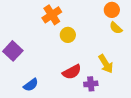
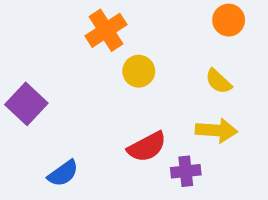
yellow semicircle: (116, 28) -> (218, 81), moved
yellow arrow: (106, 64) -> (216, 130), turned -54

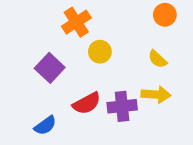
purple square: (26, 104) -> (50, 68), moved
red semicircle: (147, 147) -> (87, 103), moved
purple cross: (186, 171) -> (122, 106), moved, size x1.4

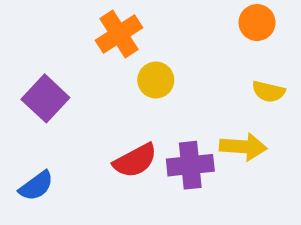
yellow semicircle: (157, 59) -> (269, 92), moved, turned -30
purple square: (50, 68) -> (45, 98), moved
blue semicircle: (45, 125) -> (36, 186), moved

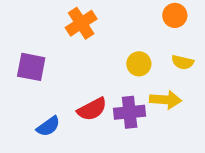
yellow circle: (156, 80) -> (139, 64), moved
purple square: (45, 98) -> (31, 67), turned -32
blue semicircle: (36, 186) -> (48, 126), moved

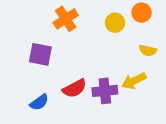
yellow circle: (139, 64) -> (115, 23), moved
purple square: (31, 67) -> (40, 54), moved
yellow arrow: (165, 100) -> (134, 81), turned 150

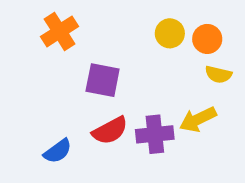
orange circle: (142, 13) -> (207, 39), moved
orange cross: (66, 19) -> (60, 31), moved
purple square: (40, 54) -> (103, 80), moved

